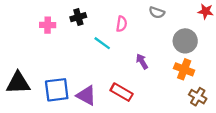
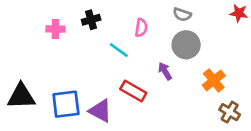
gray circle: (185, 41) -> (186, 45), moved
orange cross: (184, 69) -> (214, 80), turned 30
red rectangle: (122, 92) -> (133, 91), moved

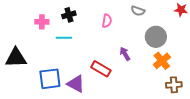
gray circle: (186, 45) -> (156, 37), moved
cyan line: (119, 50) -> (64, 38), moved, turned -35
black triangle: (21, 96) -> (16, 58), moved
brown cross: (230, 112) -> (174, 85), turned -35

